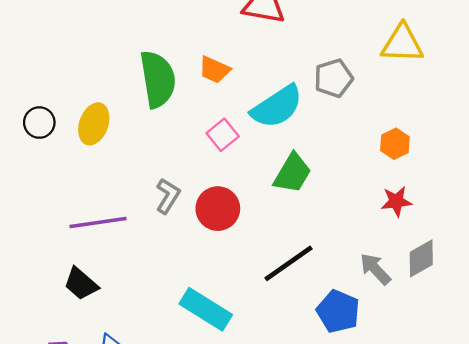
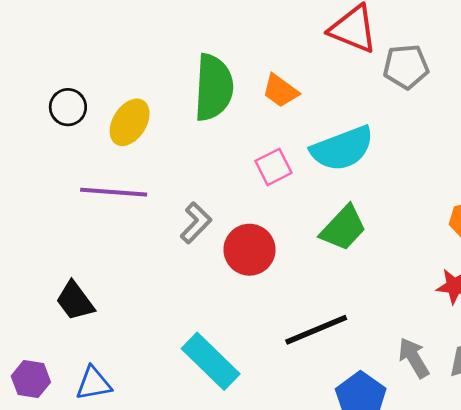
gray pentagon: (334, 78) -> (406, 67), moved
purple line: (98, 223) -> (114, 192), moved

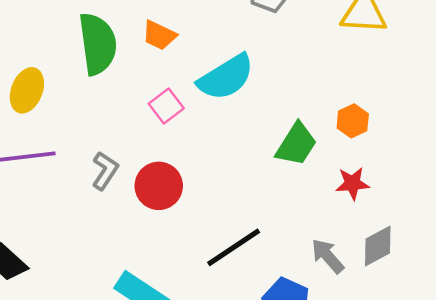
green trapezoid: (343, 228) -> (296, 144), moved

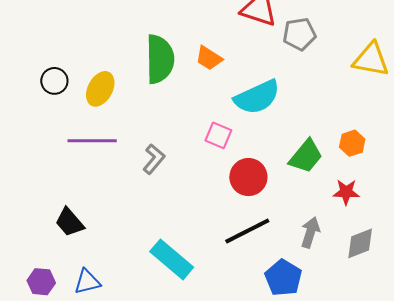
pink square: (166, 106) -> (218, 135), moved, turned -36
red circle: (159, 186) -> (248, 177), moved
gray arrow: (328, 256) -> (310, 232), moved, turned 52

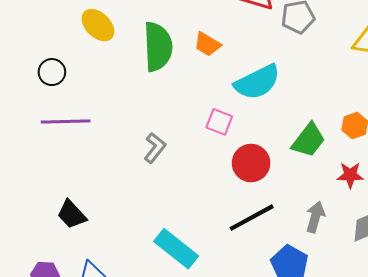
yellow ellipse: (100, 89) -> (98, 25), moved, turned -72
purple line: (92, 141) -> (66, 121), moved

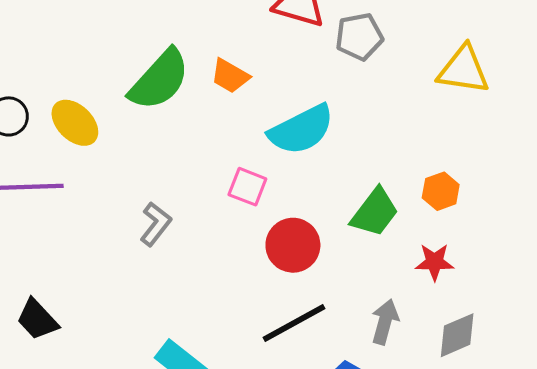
yellow ellipse: (98, 25) -> (75, 123), moved
green semicircle: (158, 47) -> (159, 80), turned 45

